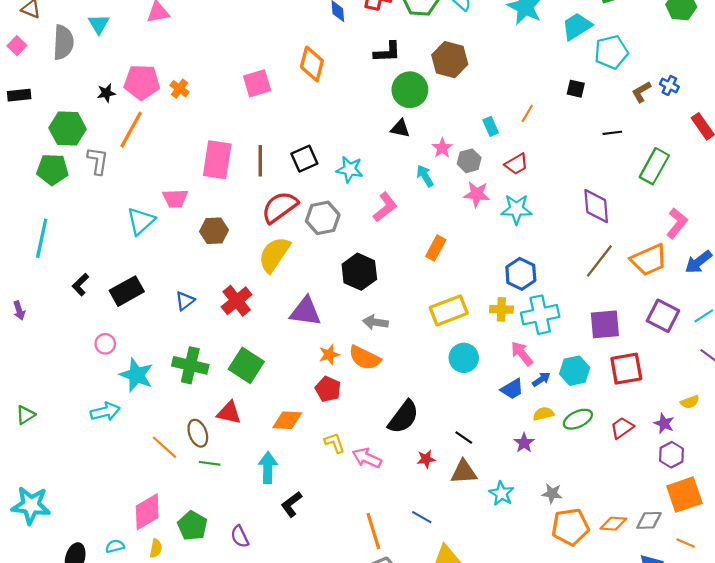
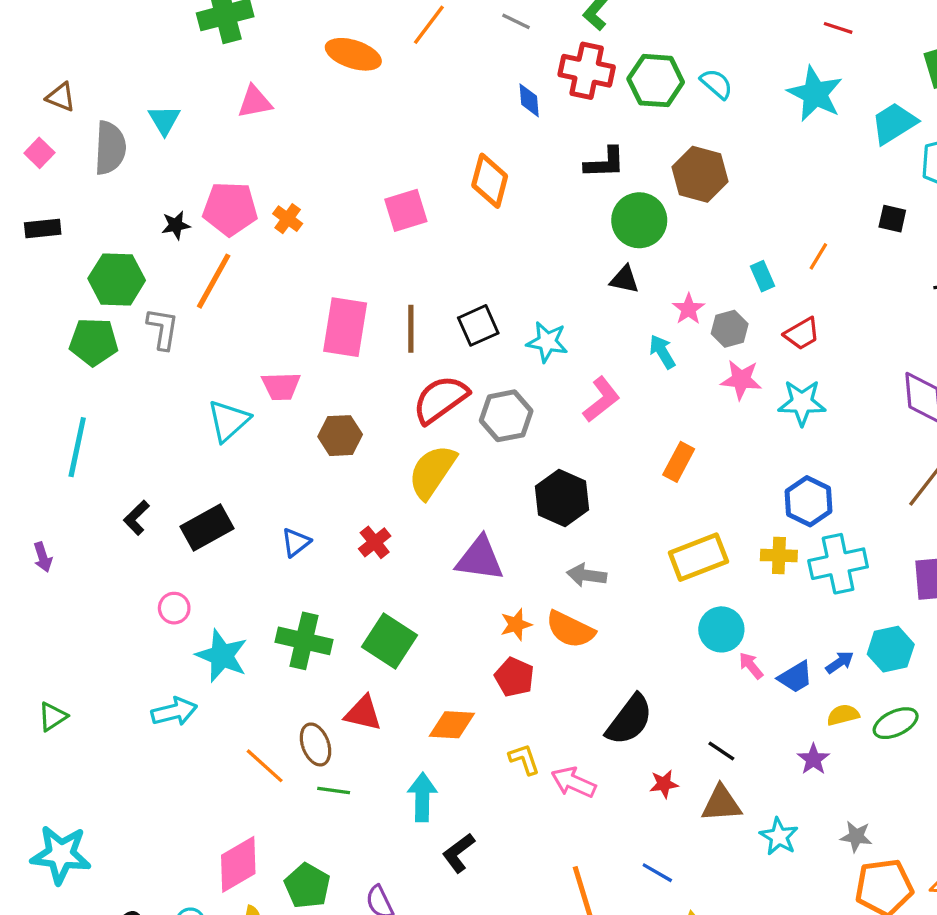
red cross: (237, 301) -> (375, 542), size x0.7
pink arrow: (522, 354) -> (751, 666), moved, size x0.7

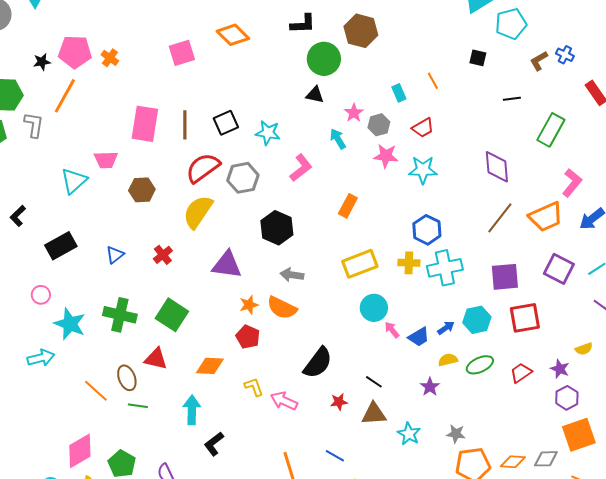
orange diamond: (490, 181) -> (233, 35), turned -60
orange line: (818, 256) -> (433, 81), turned -60
black L-shape: (136, 518) -> (18, 216), moved

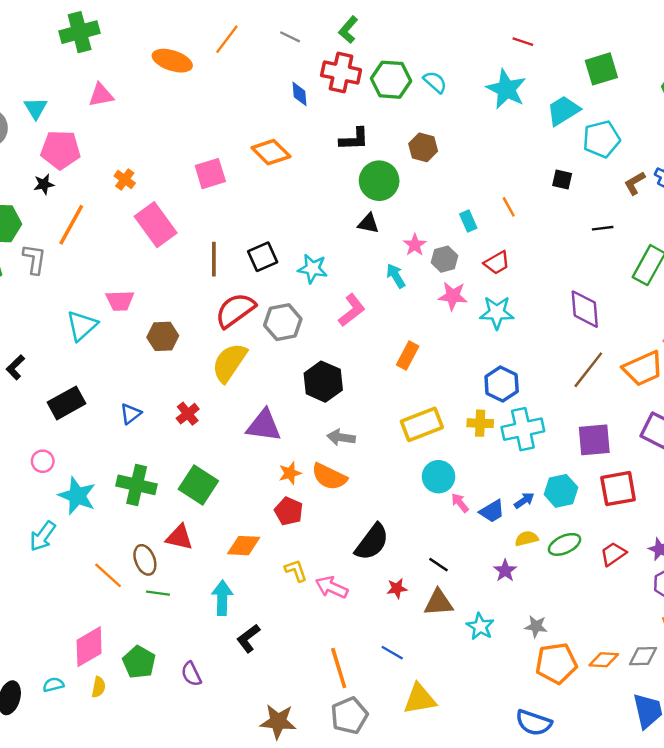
brown hexagon: (361, 31) -> (423, 147), size x0.7
pink pentagon: (75, 52) -> (61, 150), moved
pink rectangle: (145, 124) -> (156, 225), moved, turned -45
cyan arrow: (41, 358) -> (43, 536), turned 140

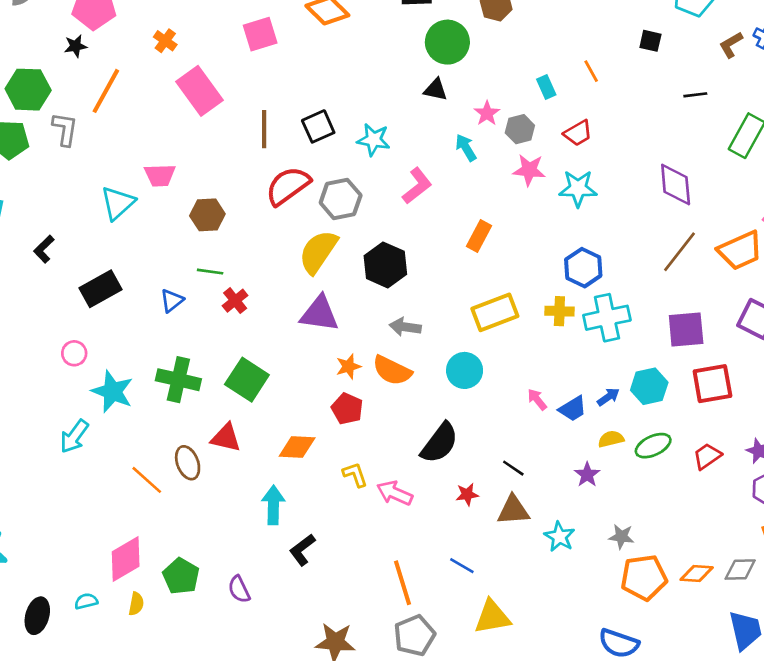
yellow semicircle: (229, 363) -> (318, 252), moved
cyan circle: (439, 477) -> (465, 370), moved
green line: (158, 593) -> (210, 272), moved

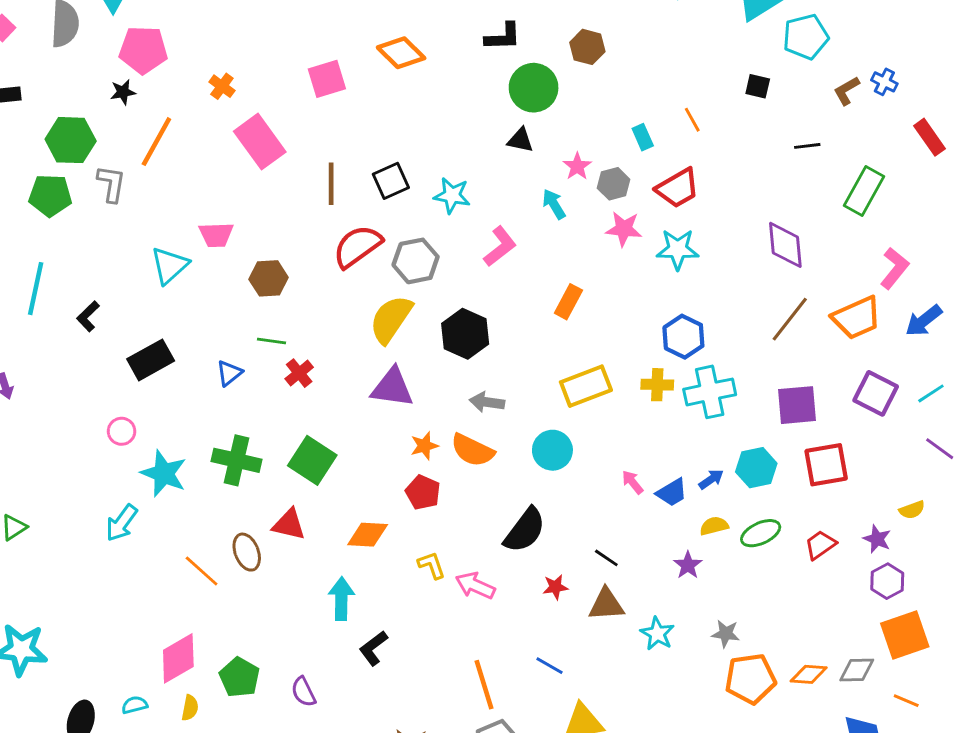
red trapezoid: (578, 133) -> (678, 188), size x1.4

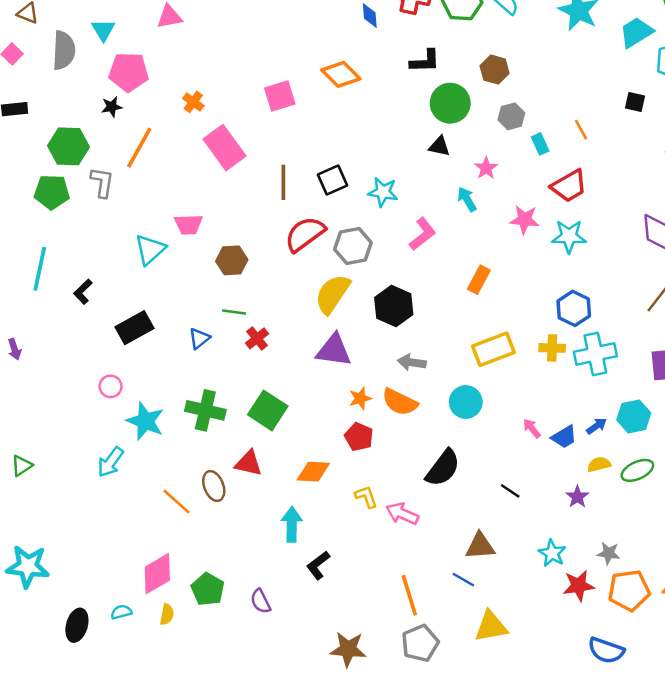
gray hexagon: (614, 184) -> (511, 116), moved
red star: (555, 587) -> (579, 586), moved, size x1.5
brown triangle: (606, 604) -> (480, 546), moved

